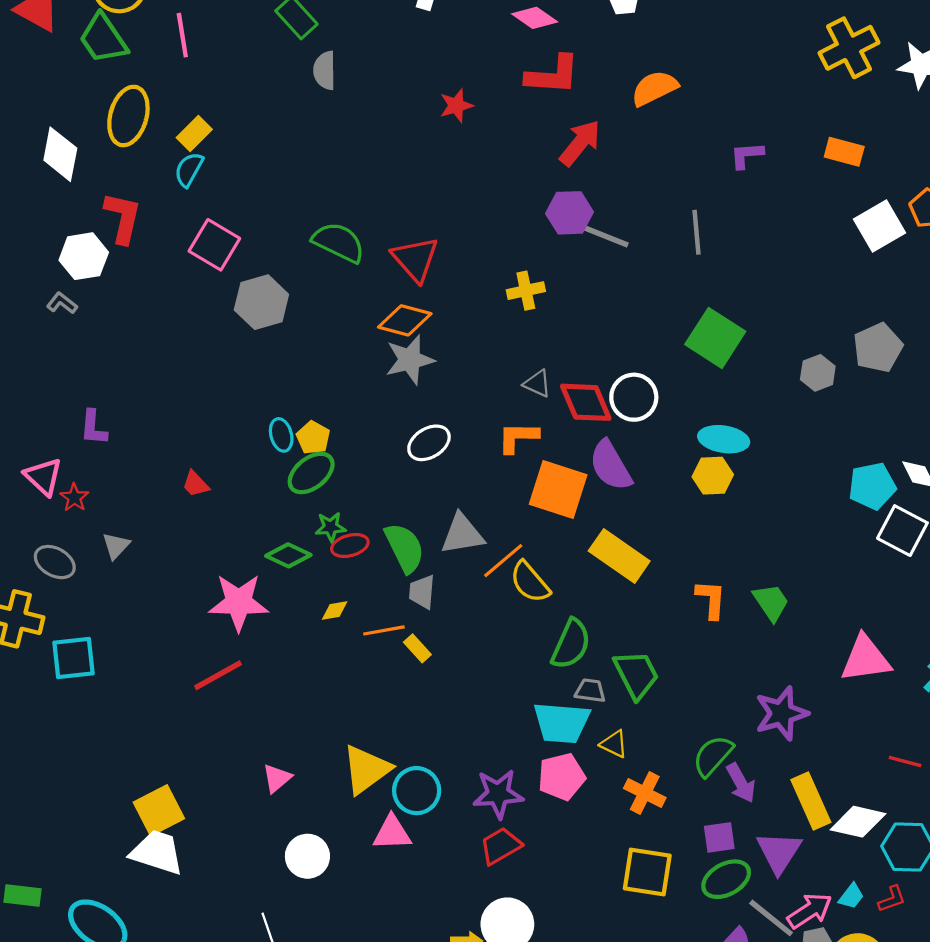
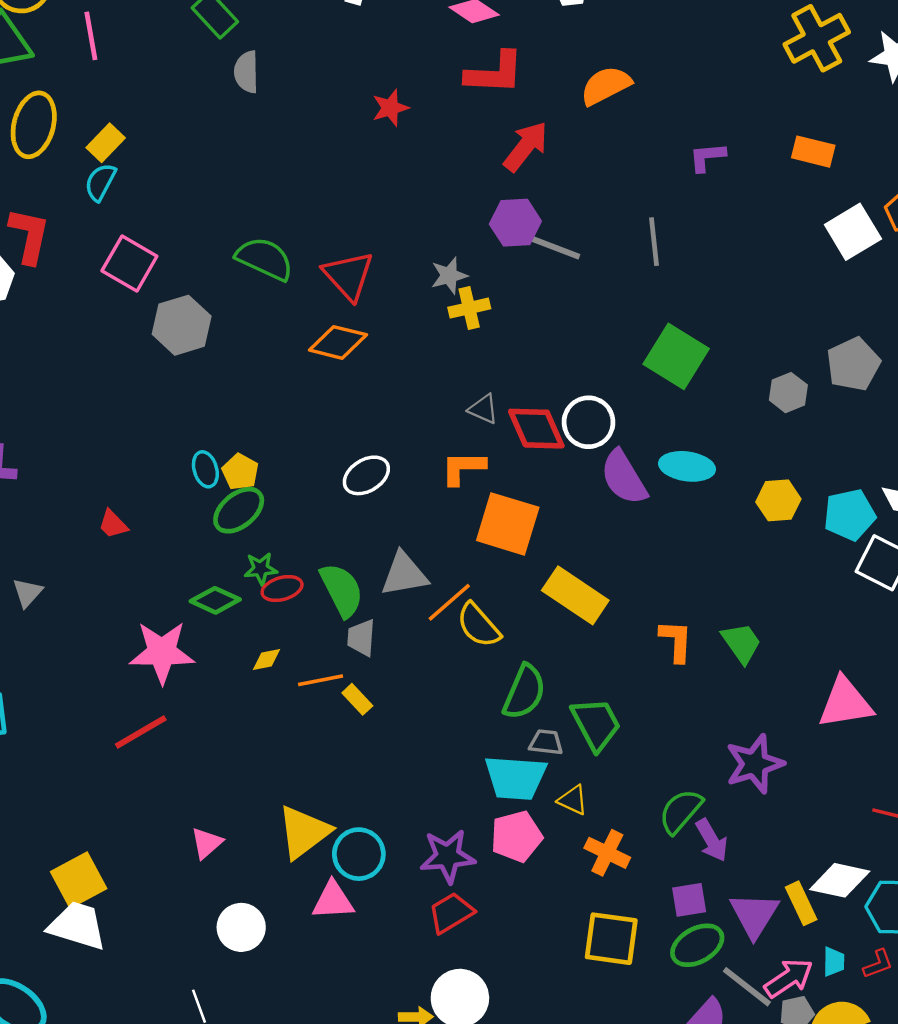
gray star: (410, 360) -> (449, 276), moved, size x0.7
purple semicircle: (611, 466) -> (624, 477), moved
yellow hexagon: (713, 476) -> (778, 500), moved
yellow rectangle: (811, 801) -> (801, 903), moved, size x0.7
cyan trapezoid: (851, 896) -> (834, 962), turned -36

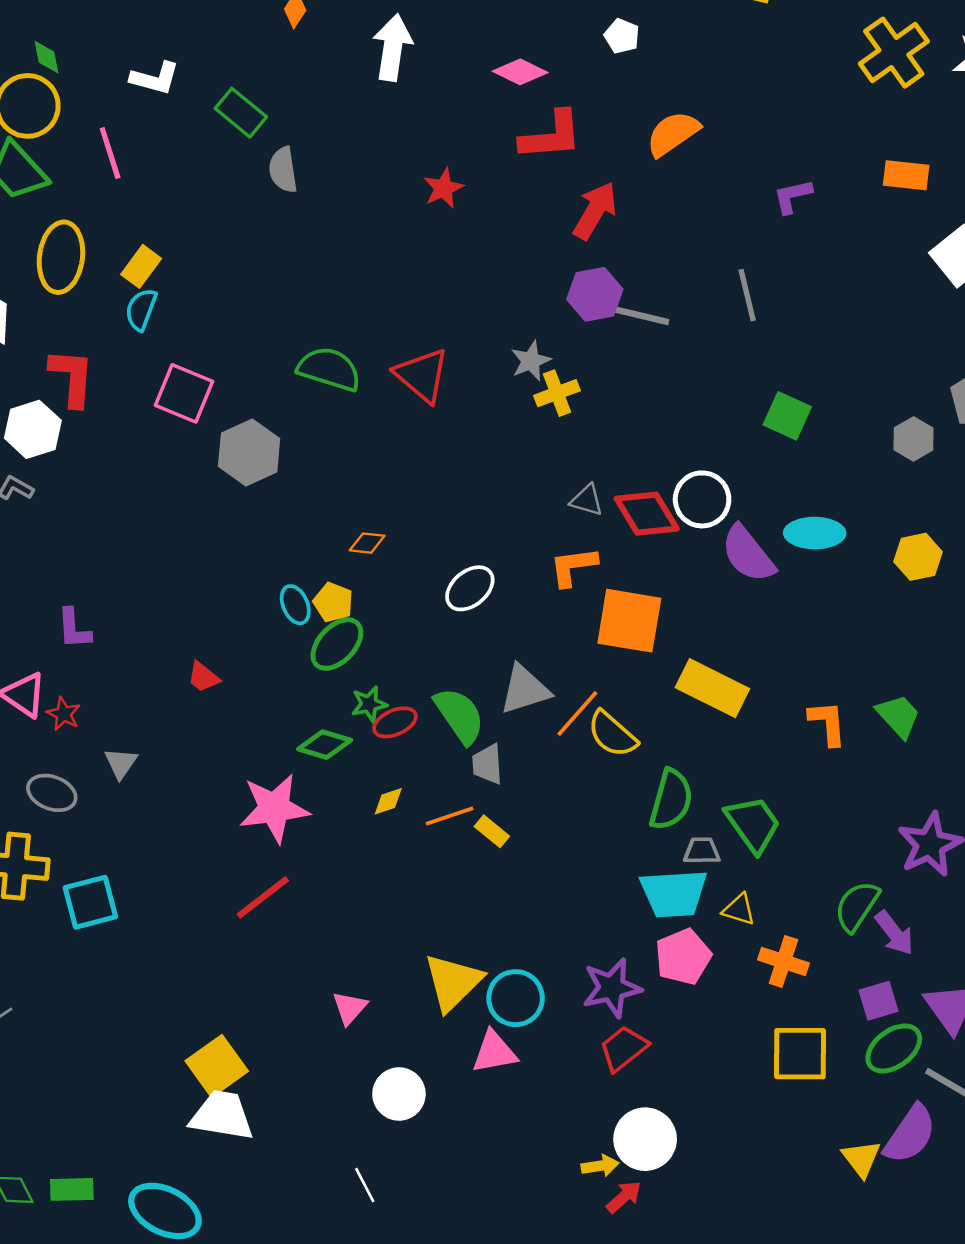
orange diamond: (338, 342) -> (367, 543), moved, size x0.6
green square: (676, 356) -> (787, 416), size x0.7

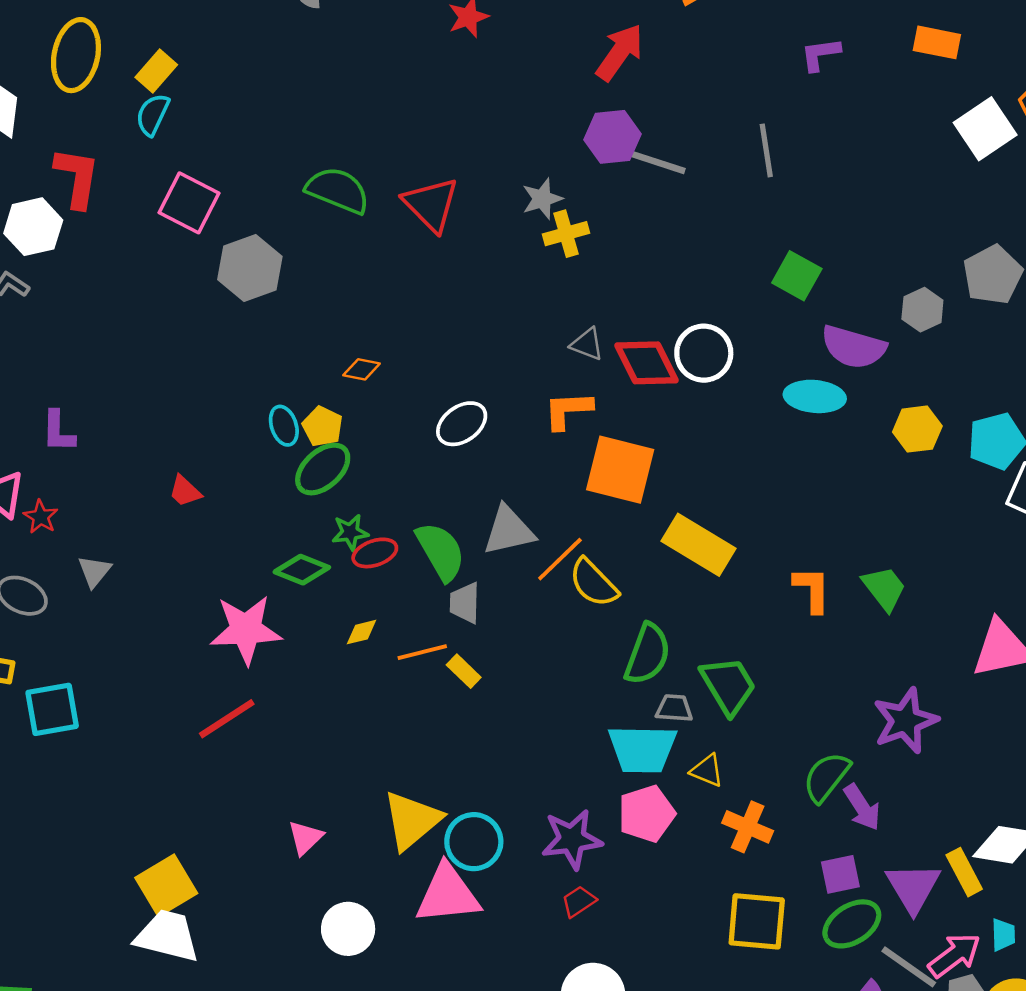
purple semicircle: (748, 554) -> (853, 347), moved, turned -40
red trapezoid: (624, 1048) -> (579, 901), size x0.7
pink triangle: (494, 1052) -> (448, 894), size x1.4

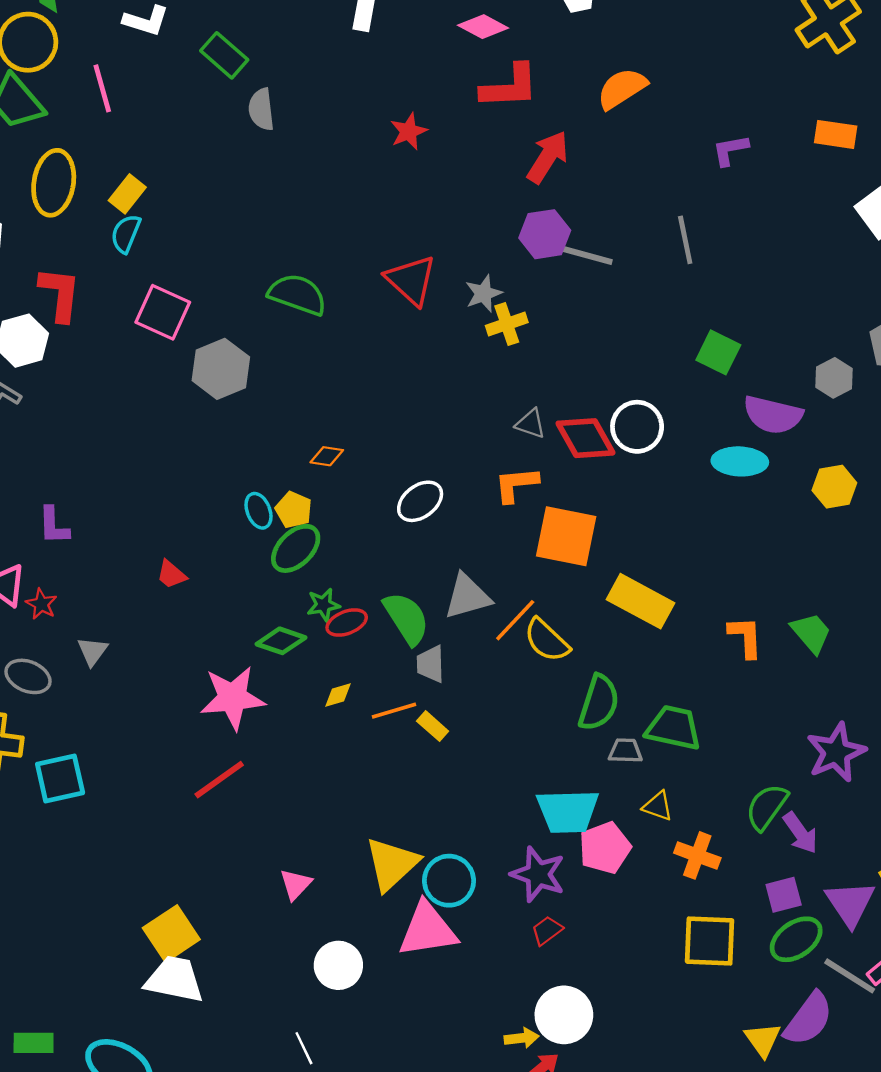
red triangle: (431, 204) -> (411, 280), moved
green trapezoid: (728, 685) -> (674, 728), turned -44
cyan trapezoid: (642, 749) -> (568, 811), moved
purple star: (572, 839) -> (538, 874), turned 30

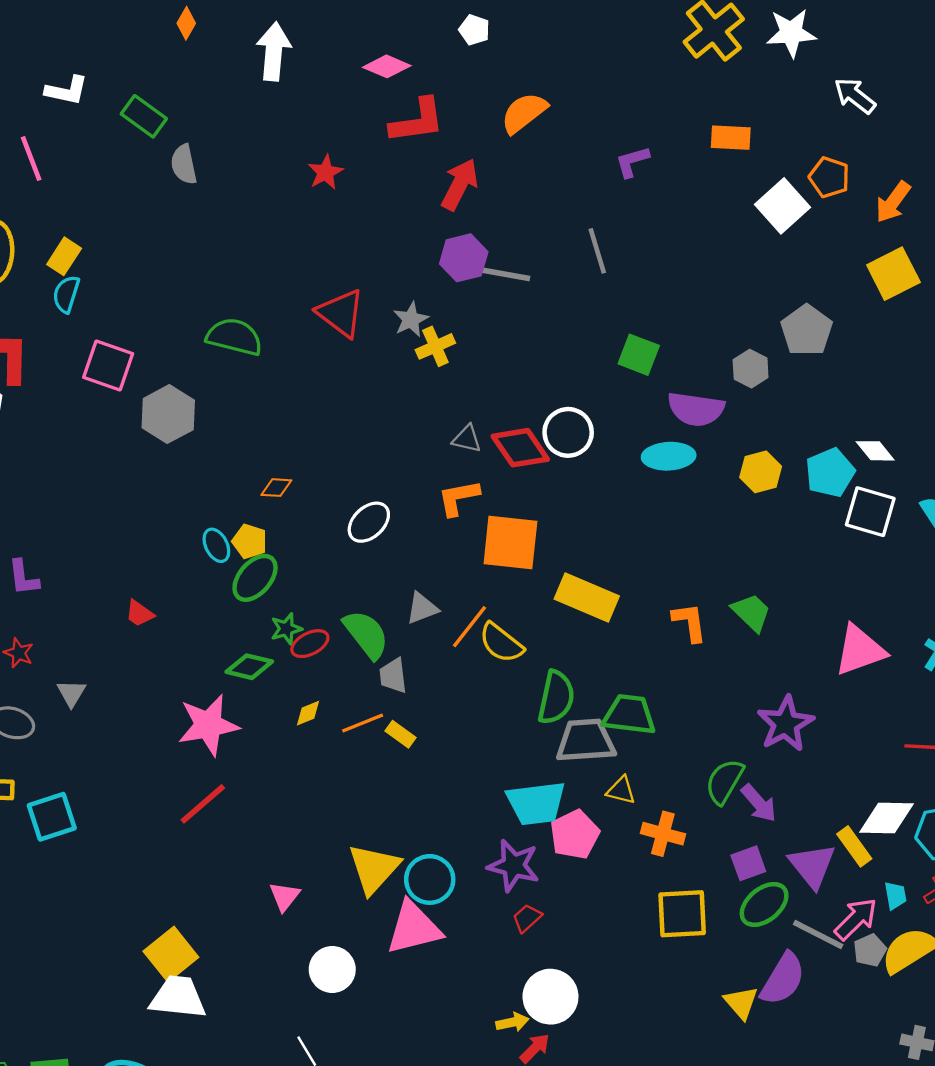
gray triangle: (467, 596) -> (422, 608), size x0.7
gray trapezoid: (625, 751) -> (586, 741), size x1.8

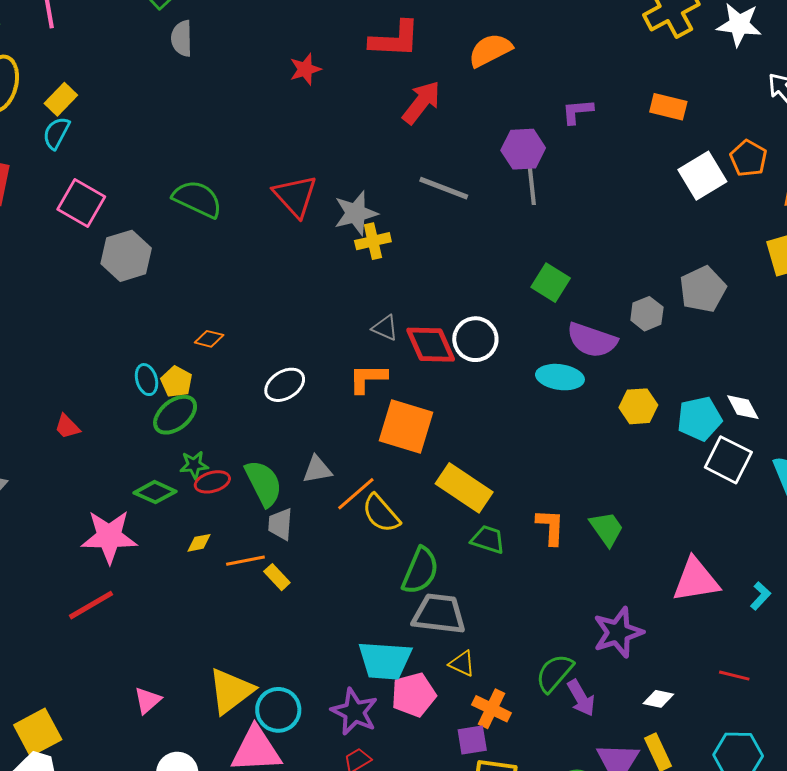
purple hexagon: (464, 258) -> (523, 149), moved
gray star: (411, 319) -> (356, 213), size x1.4
green trapezoid: (629, 715) -> (488, 540), moved, size x0.7
white diamond: (886, 818) -> (658, 699), moved, size x0.6
purple square: (748, 863) -> (472, 740), moved

